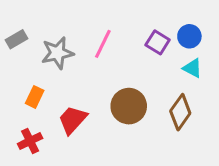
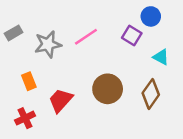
blue circle: (189, 36) -> (151, 16), moved
pink line: (103, 44) -> (86, 37), turned 30
orange rectangle: (35, 97) -> (29, 81), turned -48

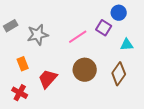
pink line: (86, 37) -> (78, 37), moved
cyan triangle: (161, 57) -> (127, 45), turned -32
red cross: (25, 118) -> (20, 93), turned -35

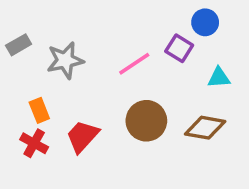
brown diamond: (119, 74) -> (205, 128), turned 65
red cross: (20, 93) -> (34, 143), moved

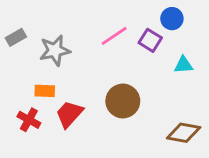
pink line: (134, 64) -> (114, 36), moved
orange rectangle: (39, 110) -> (45, 91), moved, turned -66
brown diamond: (205, 128) -> (184, 133), moved

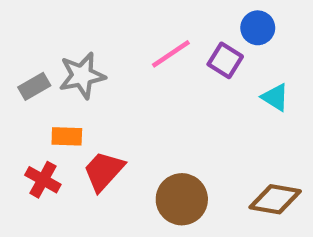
gray rectangle: (16, 37) -> (34, 86), moved
cyan triangle: (184, 65) -> (275, 97), turned 36
brown circle: (123, 101) -> (182, 199), moved

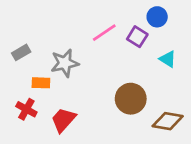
gray star: (82, 76) -> (65, 63), moved
red trapezoid: (104, 171) -> (63, 120), moved
brown circle: (182, 199) -> (131, 99), moved

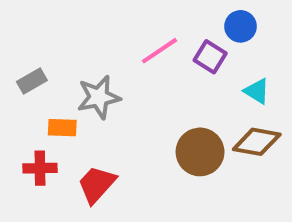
red cross: (26, 109) -> (40, 168), turned -30
brown diamond: (168, 121) -> (257, 142), moved

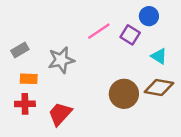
orange rectangle: (62, 128) -> (29, 79), moved

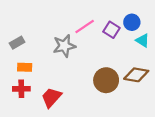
blue circle: (149, 16) -> (132, 22), moved
cyan triangle: (159, 56) -> (143, 40), moved
gray star: (61, 60) -> (64, 46), moved

